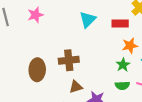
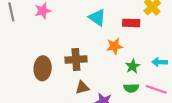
cyan triangle: (88, 20) -> (97, 18), turned -42
orange star: (130, 46) -> (115, 46), moved

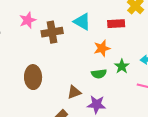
brown cross: (76, 60) -> (52, 32), moved
green semicircle: (131, 88) -> (99, 74), moved

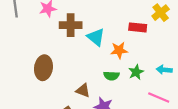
cyan triangle: (82, 22) -> (96, 37), moved
brown triangle: (74, 92) -> (83, 90), turned 32

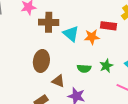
orange star: (119, 50) -> (92, 37), moved
brown ellipse: (43, 68) -> (41, 61), moved

